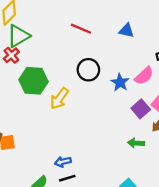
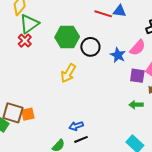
red line: (81, 29) -> (103, 14), moved
green hexagon: (33, 81) -> (67, 37), moved
purple square: (141, 109) -> (137, 76), turned -35

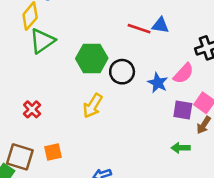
red cross: (25, 41) -> (32, 109), moved
orange square: (28, 114) -> (53, 152), moved

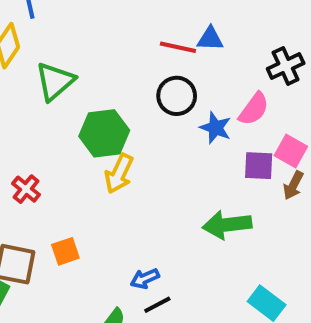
green triangle: (42, 41) -> (55, 81), moved
green hexagon: (92, 58) -> (104, 133), moved
black circle: (122, 72) -> (177, 96), moved
green arrow: (181, 148) -> (227, 225), moved, size x1.6

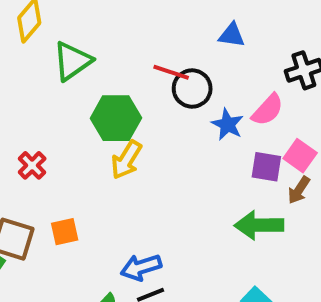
red line: (178, 47) -> (171, 72), moved
green arrow: (227, 225) -> (259, 225), moved
blue arrow: (145, 279) -> (141, 267), size x1.4

